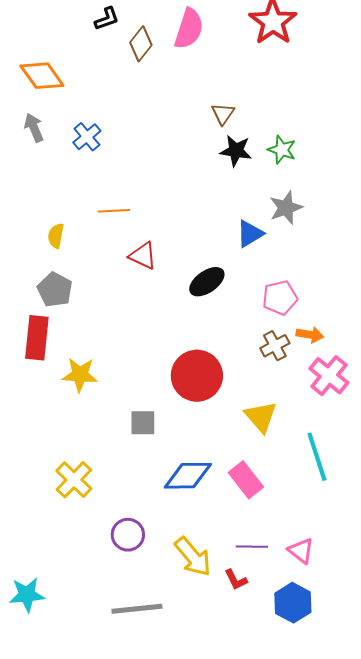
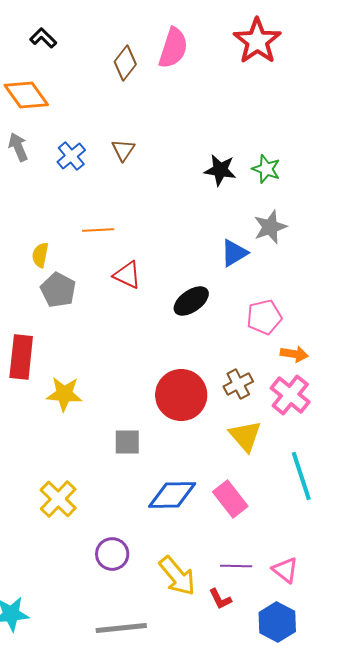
black L-shape: (107, 19) -> (43, 38), moved, turned -116
brown triangle: (223, 114) -> (123, 150), moved
gray pentagon: (55, 290) -> (58, 290), moved
brown cross: (275, 346) -> (238, 384), moved
pink cross: (329, 376) -> (290, 395), moved

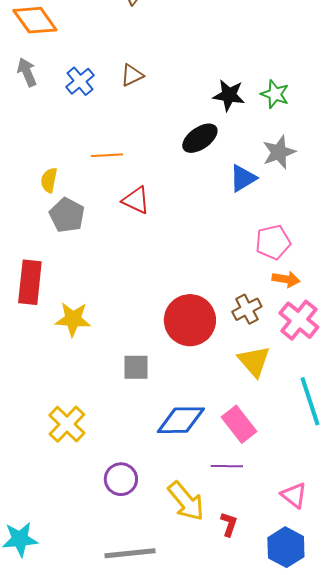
brown triangle: (123, 150) -> (132, 75), turned 30
black ellipse: (191, 301) -> (200, 138), moved
orange arrow: (294, 354) -> (286, 279), moved
purple line: (236, 566) -> (227, 466), moved
red L-shape: (220, 599) -> (229, 524), turned -135

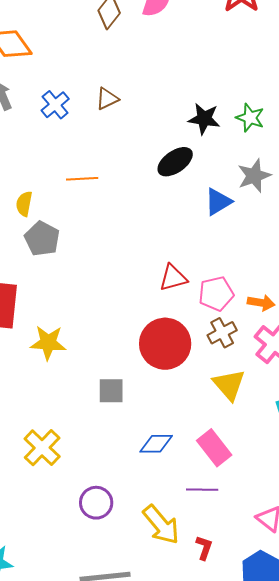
red triangle: (136, 200) -> (173, 278), moved, turned -40
pink pentagon: (273, 242) -> (216, 294), moved
blue diamond: (181, 420) -> (156, 444), size x0.7

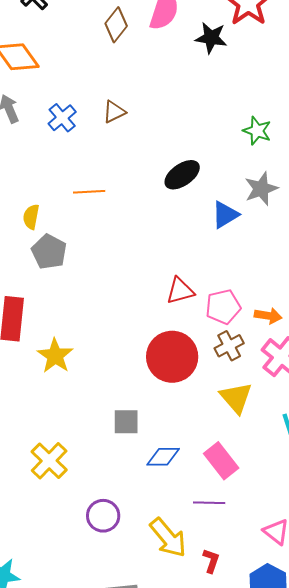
black star: (204, 119) -> (211, 38), moved
yellow star: (48, 343) -> (55, 356), turned 30
gray square: (111, 391) -> (126, 422), moved

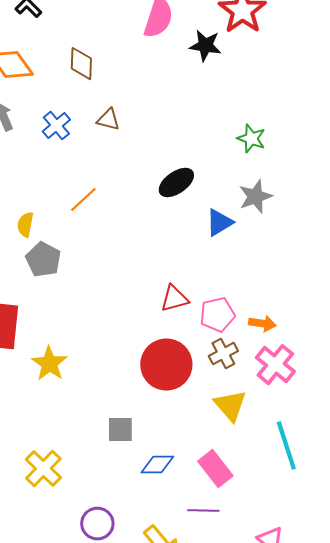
brown diamond: (116, 25) -> (81, 64), moved, turned -36
brown triangle: (114, 112) -> (108, 120), turned 40
orange line: (89, 192) -> (83, 200), turned -40

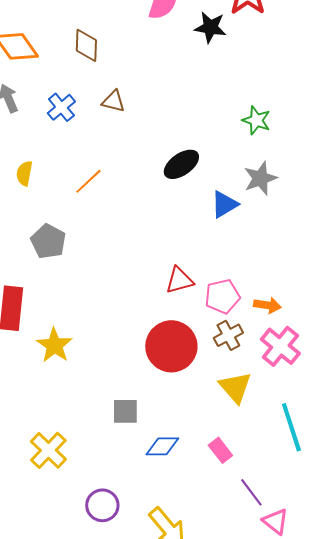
yellow semicircle: (25, 225) -> (24, 173), moved
pink rectangle: (215, 469) -> (220, 450), size x0.7
purple line: (203, 511) -> (251, 492), moved, turned 52

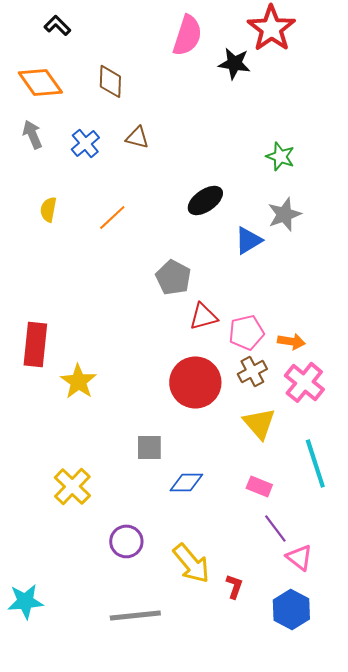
gray pentagon: (48, 241) -> (173, 277), moved
pink rectangle: (220, 450) -> (259, 486), moved, turned -30

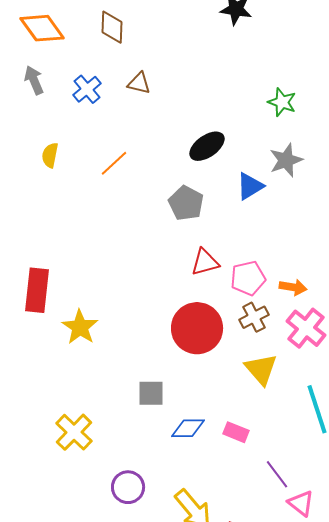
gray pentagon: (173, 277) -> (186, 203), moved
pink rectangle: (259, 486) -> (236, 432), moved

